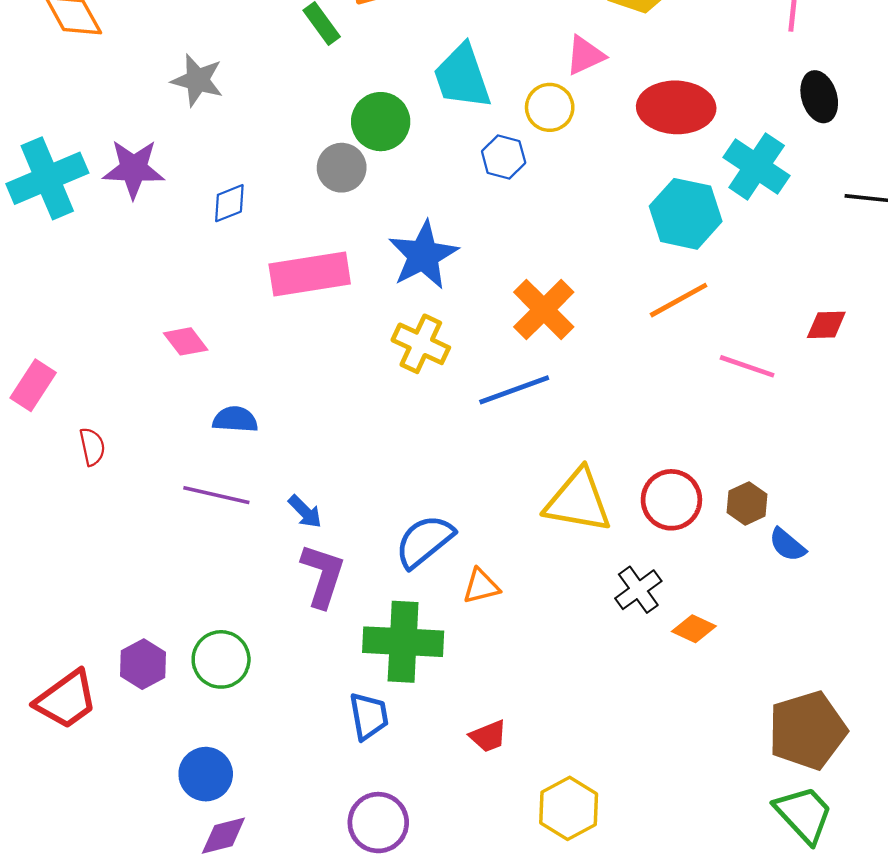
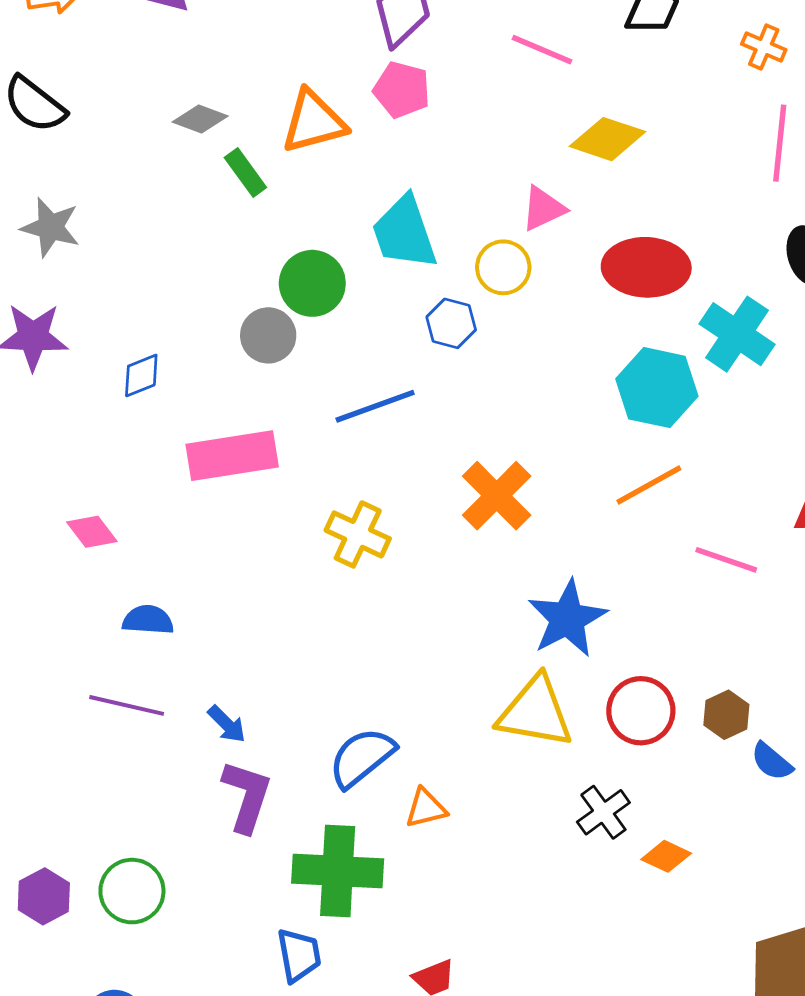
gray star: (197, 80) -> (50, 227), moved
blue star: (423, 255) -> (567, 619), moved
blue line: (514, 390) -> (375, 406), moved

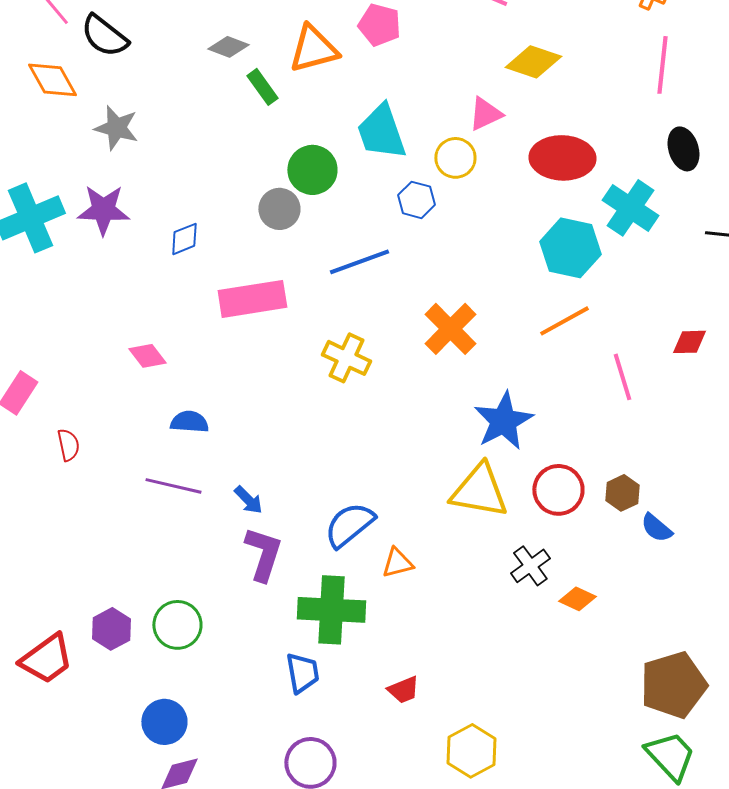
pink line: (726, 560) -> (622, 377), turned 54

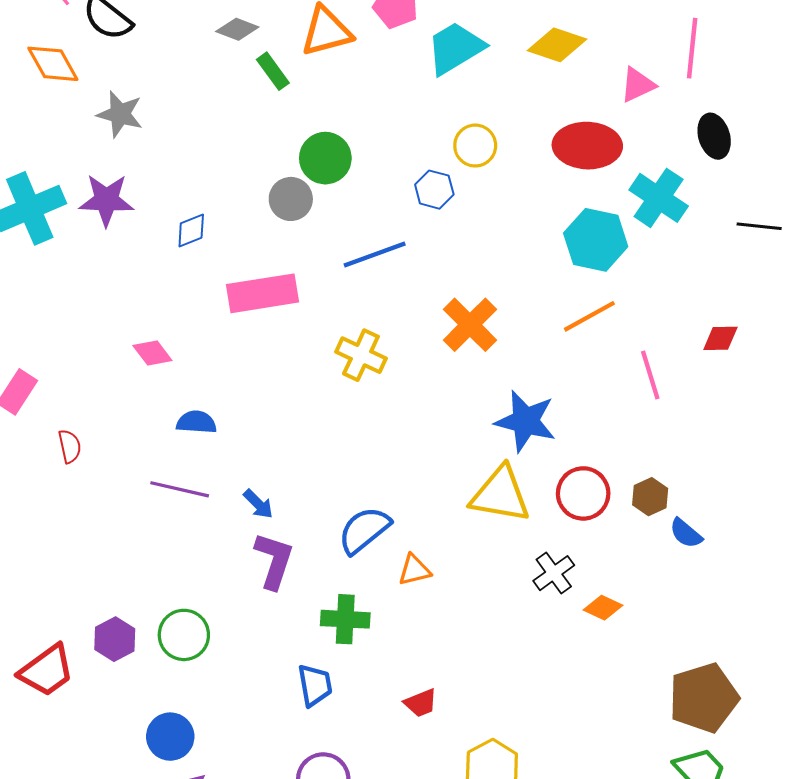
pink triangle: (485, 114) -> (638, 85), moved
cyan trapezoid: (381, 132) -> (455, 48), moved, turned 78
blue star: (503, 421) -> (525, 421), turned -30
green cross: (331, 610) -> (345, 619), size x0.7

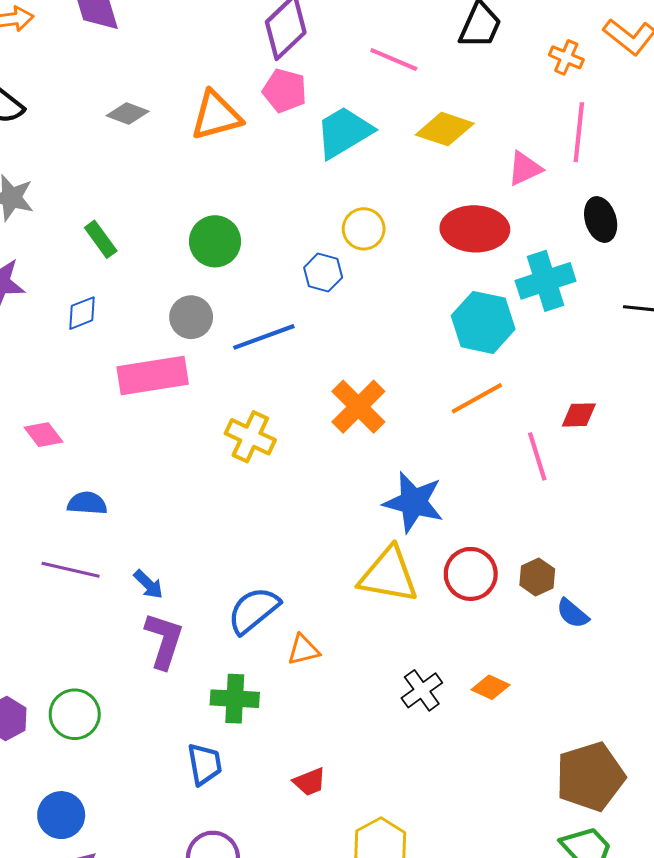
green rectangle: (273, 71) -> (101, 239), moved
cyan cross: (659, 198) -> (546, 281), turned 38
gray circle: (291, 199) -> (191, 317), moved
red diamond: (720, 338) -> (579, 415), moved
black cross: (554, 573) -> (422, 690), moved

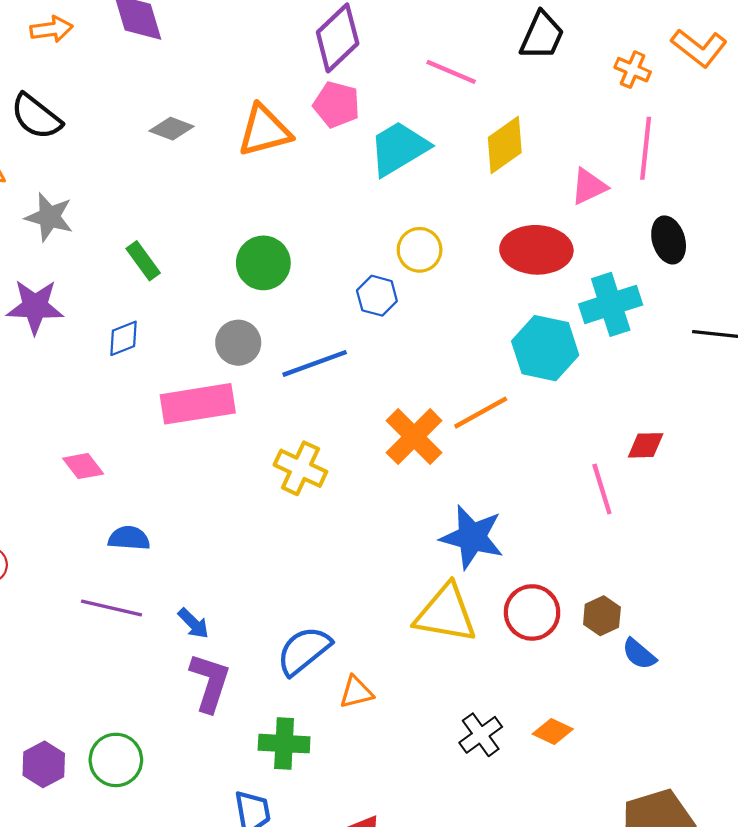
yellow diamond: (445, 129) -> (505, 145), turned -54
orange line: (477, 398) -> (481, 413), moved

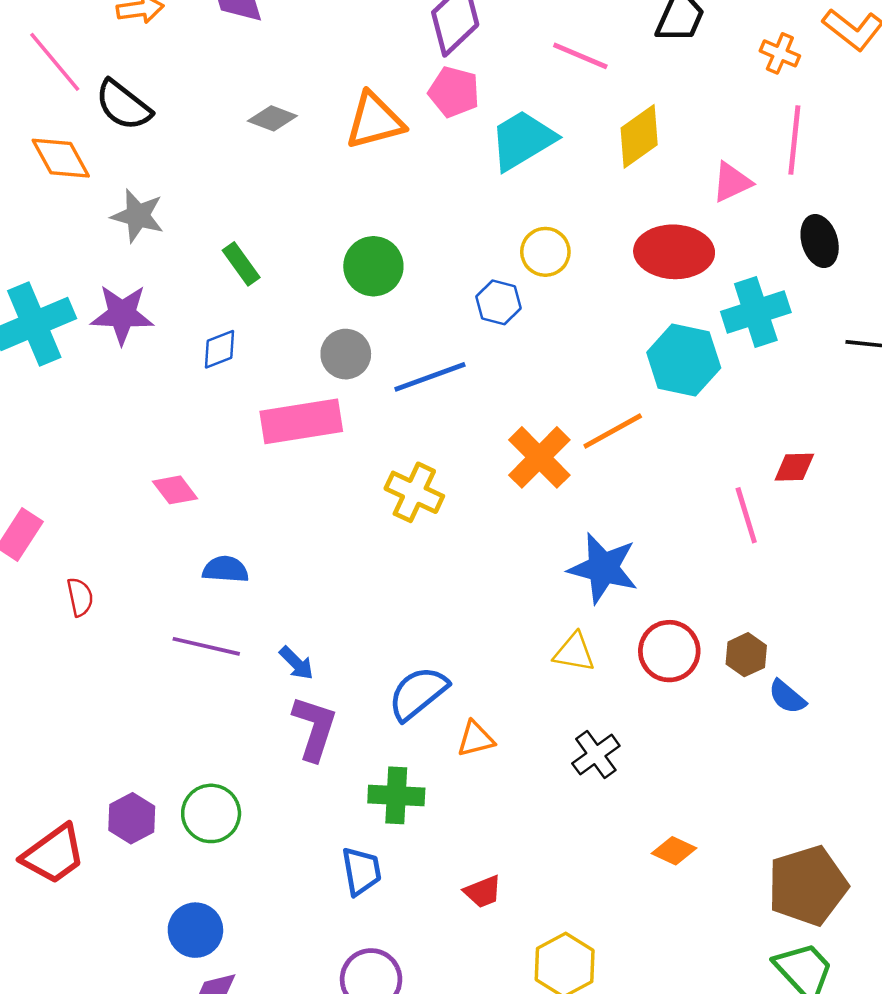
yellow triangle: (446, 614) -> (574, 652), size x0.6
orange diamond: (553, 732) -> (674, 851), moved
black cross: (481, 735) -> (596, 755), moved

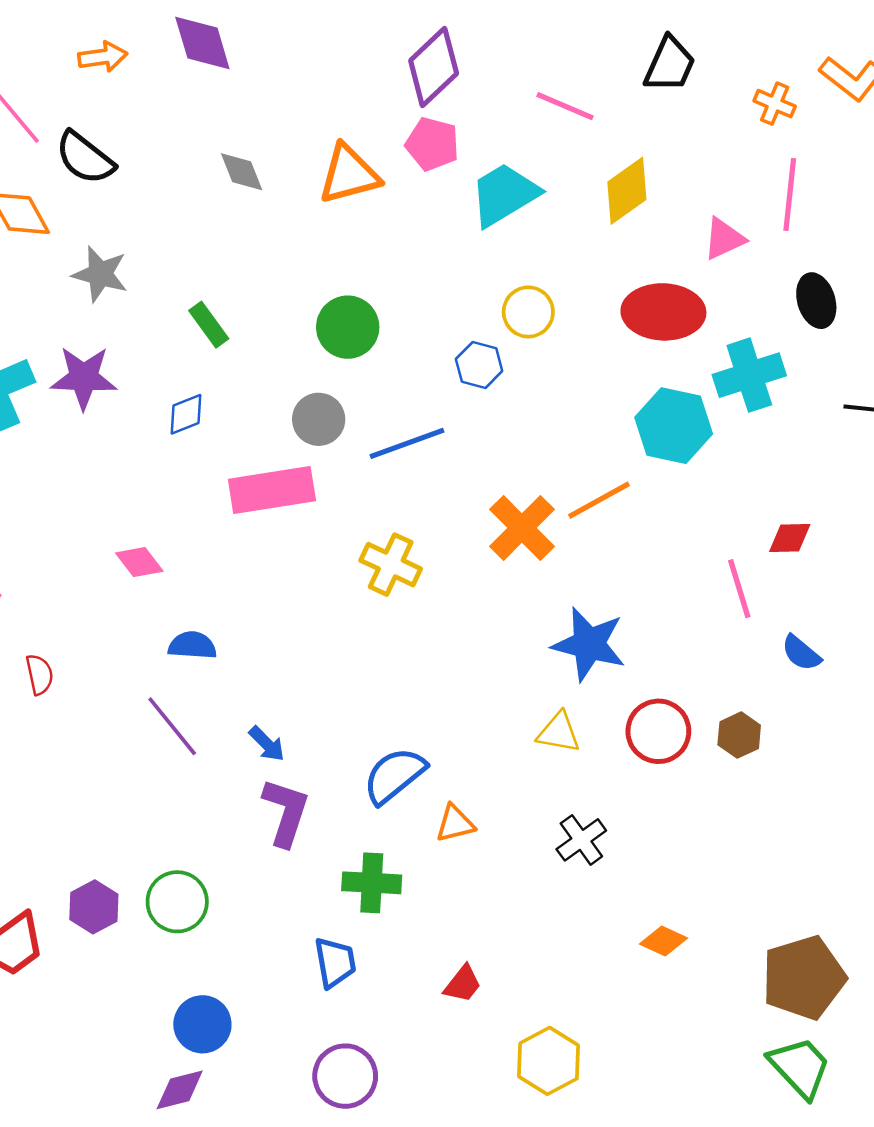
gray diamond: (272, 118) -> (242, 172), turned 48
purple line: (206, 646) -> (172, 726), turned 38
blue semicircle: (787, 697) -> (801, 653), moved
red trapezoid: (483, 892) -> (463, 984), turned -30
blue circle: (195, 930) -> (202, 1024), moved

